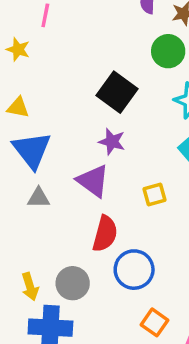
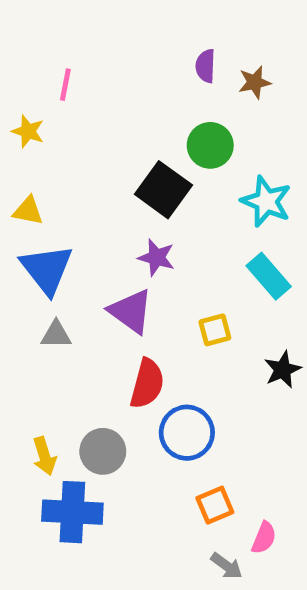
green circle: (168, 51) -> (210, 145), moved
orange square: (155, 322) -> (215, 505), turned 32

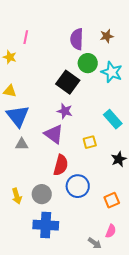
purple semicircle: (206, 66) -> (77, 39), moved, size x1.5
cyan star: (266, 201) -> (112, 72), moved
orange square: (215, 505) -> (112, 200), moved
blue cross: (72, 512) -> (46, 225), moved

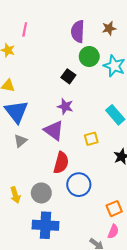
black square: (68, 82) -> (68, 76), size x0.6
gray triangle: (22, 144) -> (20, 141), turned -40
orange square: (112, 200) -> (114, 209), moved

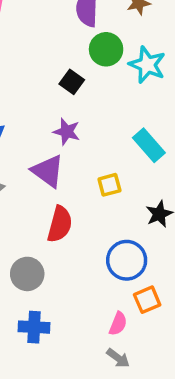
blue circle: (79, 185) -> (127, 260), moved
blue cross: (45, 225) -> (34, 327), size x0.7
pink semicircle: (113, 231) -> (118, 324), moved

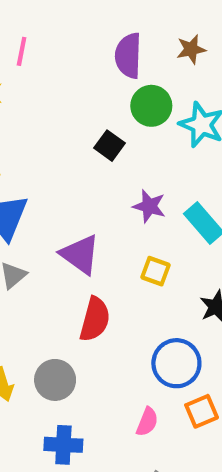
purple star: (67, 132) -> (149, 206), moved
yellow square: (109, 185) -> (156, 271), turned 35
pink semicircle: (118, 324) -> (147, 422), moved

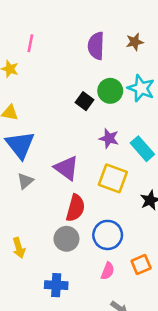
green circle: (151, 106) -> (110, 91), moved
yellow square: (156, 271) -> (113, 178), size x1.6
blue circle: (176, 363) -> (108, 235), moved
gray circle: (55, 380) -> (66, 239), moved

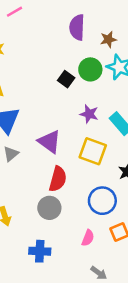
brown star: (135, 42) -> (108, 39), moved
pink line: (30, 43) -> (14, 12), moved, turned 49
blue circle: (108, 235) -> (102, 201), moved

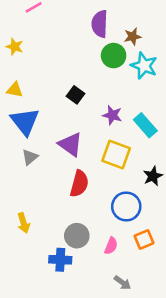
green circle: (90, 69) -> (114, 56), moved
black square: (66, 79) -> (76, 95), moved
gray circle: (49, 208) -> (77, 236), moved

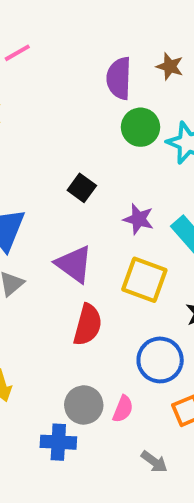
brown star: (133, 37) -> (170, 67), moved, turned 30
pink semicircle: (111, 246) -> (123, 409), moved
gray arrow: (122, 283) -> (154, 462), moved

